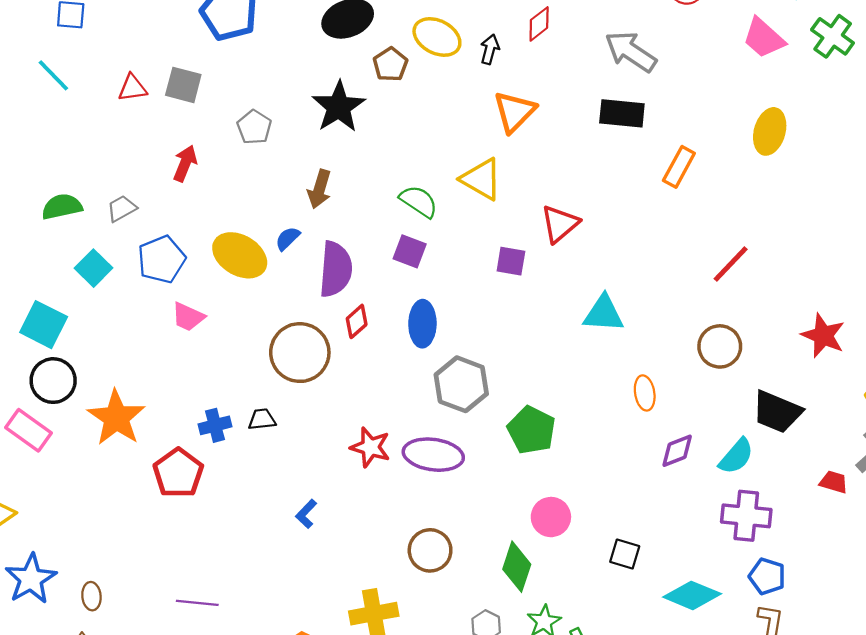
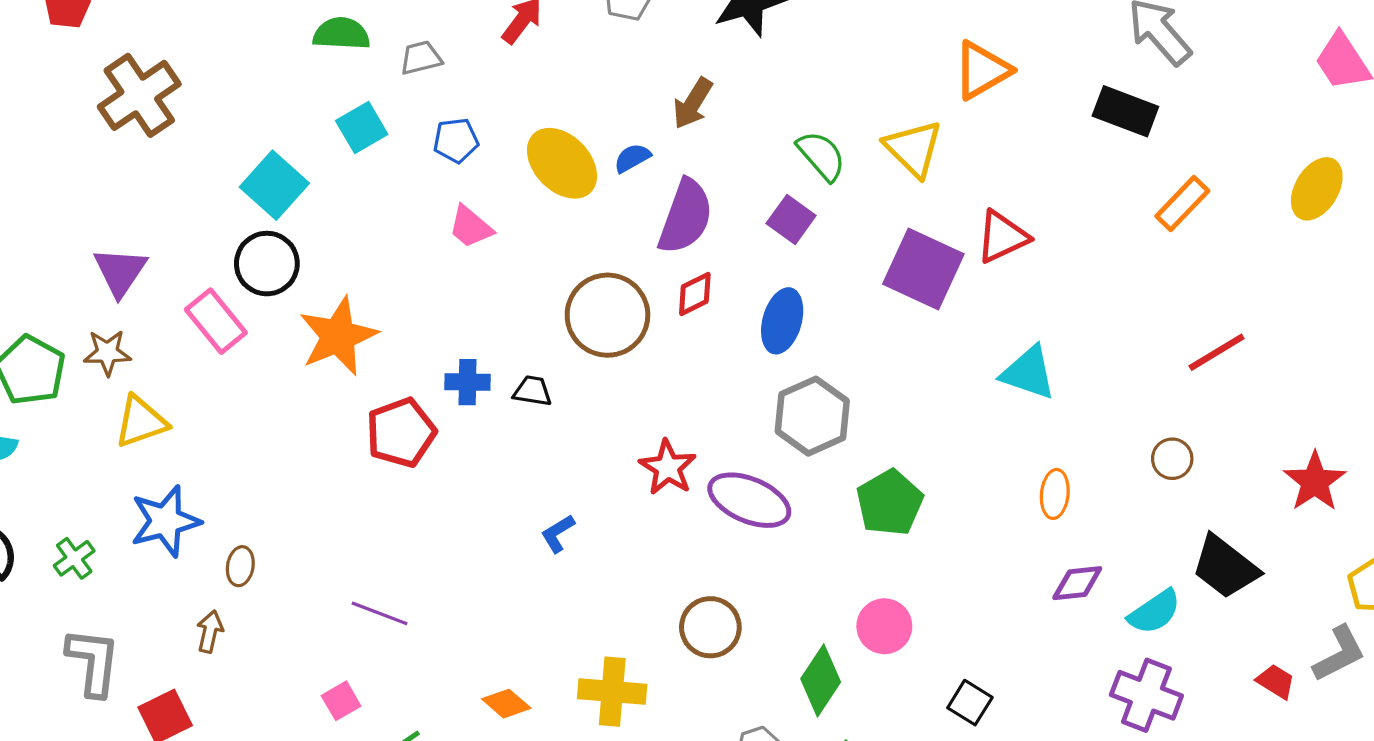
blue pentagon: (162, 259) -> (456, 140), size x0.7
purple square: (511, 261) -> (923, 269), size x1.8
brown circle: (720, 346) -> (1172, 459), size x0.7

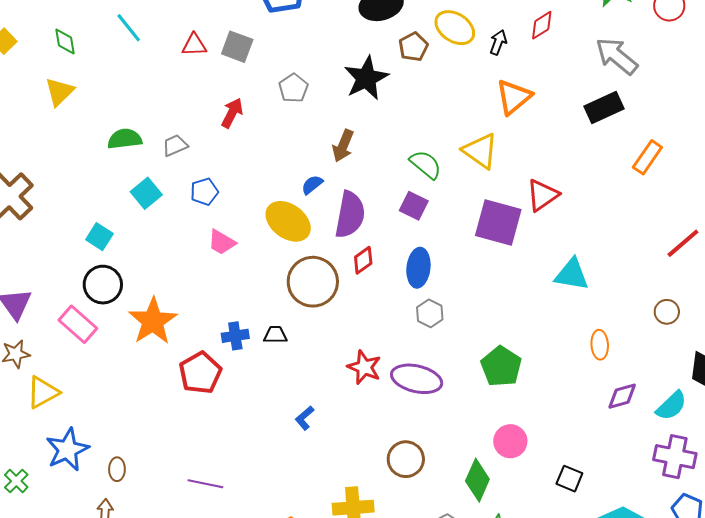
black rectangle: (1125, 111) -> (604, 107), turned -36
yellow ellipse: (562, 163) -> (288, 221), moved
cyan square: (274, 185) -> (99, 237), size x0.7
gray hexagon: (812, 416) -> (430, 313), moved, size x0.6

